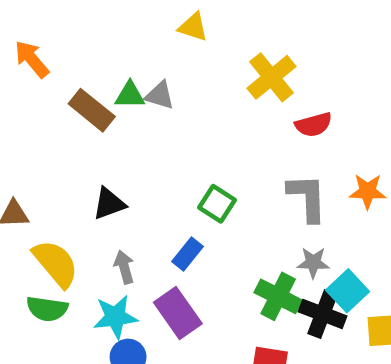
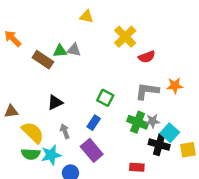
gray L-shape: (307, 198) -> (147, 91), turned -75
green cross: (278, 296) -> (138, 122), moved
cyan star: (115, 317) -> (51, 155), moved

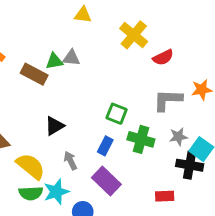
green cross: (138, 122) -> (141, 139), moved

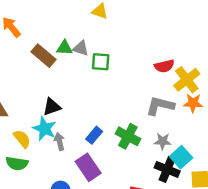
yellow cross: (134, 35) -> (187, 80), moved
green square: (117, 114) -> (101, 62), moved, turned -30
yellow semicircle: (31, 166) -> (22, 139), size x0.7
cyan star: (56, 192) -> (44, 129), moved, turned 30

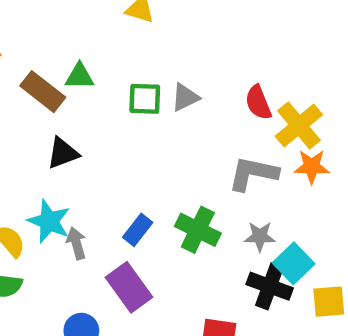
gray triangle: (81, 48) -> (185, 97), moved, turned -42
red semicircle: (164, 66) -> (258, 103), turned 84
black triangle: (52, 107) -> (63, 153), moved

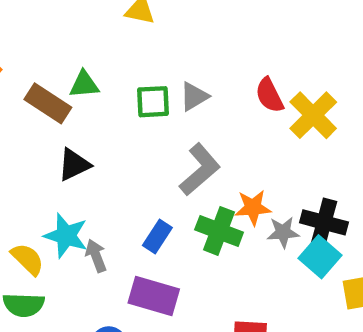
orange star: (312, 167) -> (253, 208), moved
gray L-shape: (253, 174) -> (200, 170), moved, turned 132
black cross: (270, 286) -> (324, 222), moved
purple rectangle: (129, 287) -> (154, 296), turned -33

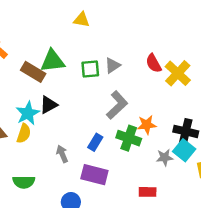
green triangle: (84, 84) -> (53, 61), size x1.5
gray star: (283, 232) -> (165, 157), moved
cyan star: (66, 236) -> (28, 113), moved, turned 30
yellow semicircle: (27, 259) -> (24, 133), moved, turned 66

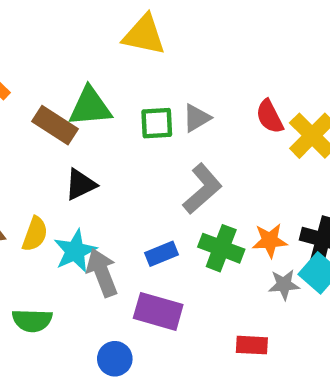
yellow triangle: (82, 20) -> (144, 35), size x1.5
cyan star: (28, 113) -> (75, 251), moved
orange star: (147, 125) -> (270, 241), moved
blue rectangle: (95, 142) -> (162, 254), turned 35
gray arrow: (62, 154) -> (102, 273), size x1.5

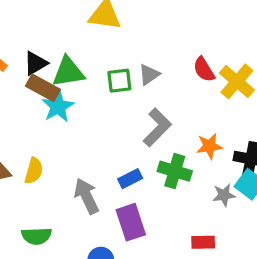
black triangle: (80, 184) -> (36, 63), moved
orange star: (270, 241) -> (209, 146), moved
cyan star: (75, 251) -> (58, 106), moved
purple rectangle: (158, 311) -> (131, 222), turned 60

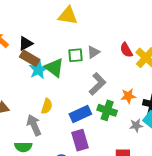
green triangle: (68, 72) -> (54, 68), moved, turned 45
yellow semicircle: (34, 171) -> (47, 106), moved
blue rectangle: (130, 179) -> (80, 114), size x1.5
gray arrow: (86, 196) -> (34, 125), moved

